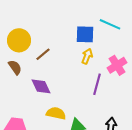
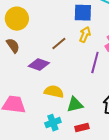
brown line: (43, 54) -> (59, 44), moved
purple diamond: (41, 86) -> (39, 65), turned -45

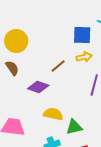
yellow arrow: (85, 35) -> (84, 57), turned 56

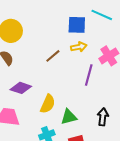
purple diamond: (38, 87) -> (21, 88), moved
yellow semicircle: (53, 114) -> (48, 104), turned 102

